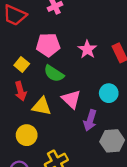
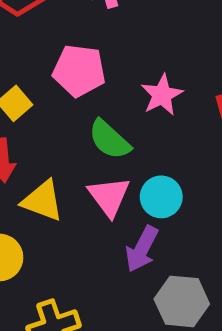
green semicircle: (54, 74) -> (109, 140), moved
cyan circle: (109, 93) -> (161, 197), moved

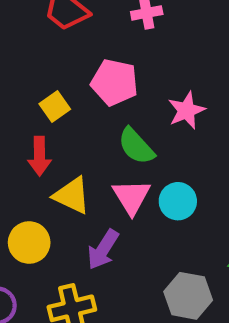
purple arrow: (142, 249) -> (103, 249), moved

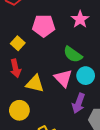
pink star: (186, 110) -> (80, 19), moved
green semicircle: (136, 146) -> (73, 54), moved
purple arrow: (103, 249) -> (79, 103), moved

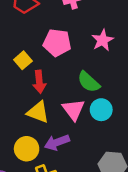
red arrow: (15, 68) -> (39, 82), moved
purple arrow: (79, 103) -> (57, 142), moved, turned 42
yellow circle: (19, 110) -> (27, 149), moved

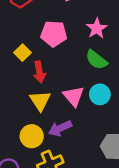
green semicircle: (89, 82) -> (96, 60), moved
yellow triangle: (38, 112) -> (40, 101), turned 40

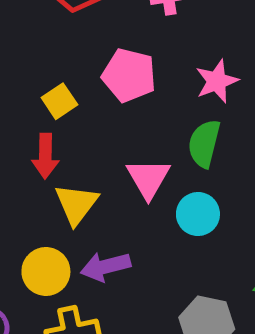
green semicircle: (96, 60) -> (204, 144), turned 55
red arrow: (39, 72) -> (45, 156), moved
pink triangle: (74, 96) -> (148, 178), moved

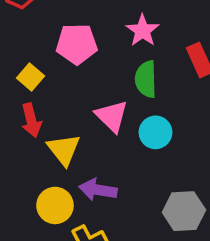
purple arrow: (105, 267) -> (98, 190), turned 39

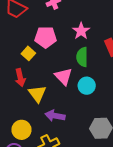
yellow square: (31, 77) -> (28, 53), moved
yellow circle: (55, 205) -> (21, 130), moved

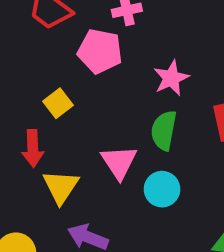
pink pentagon: (46, 37) -> (100, 51), moved

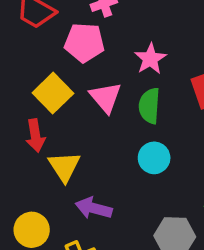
yellow square: (58, 103) -> (53, 93), size x1.5
pink triangle: (119, 162) -> (106, 97), moved

